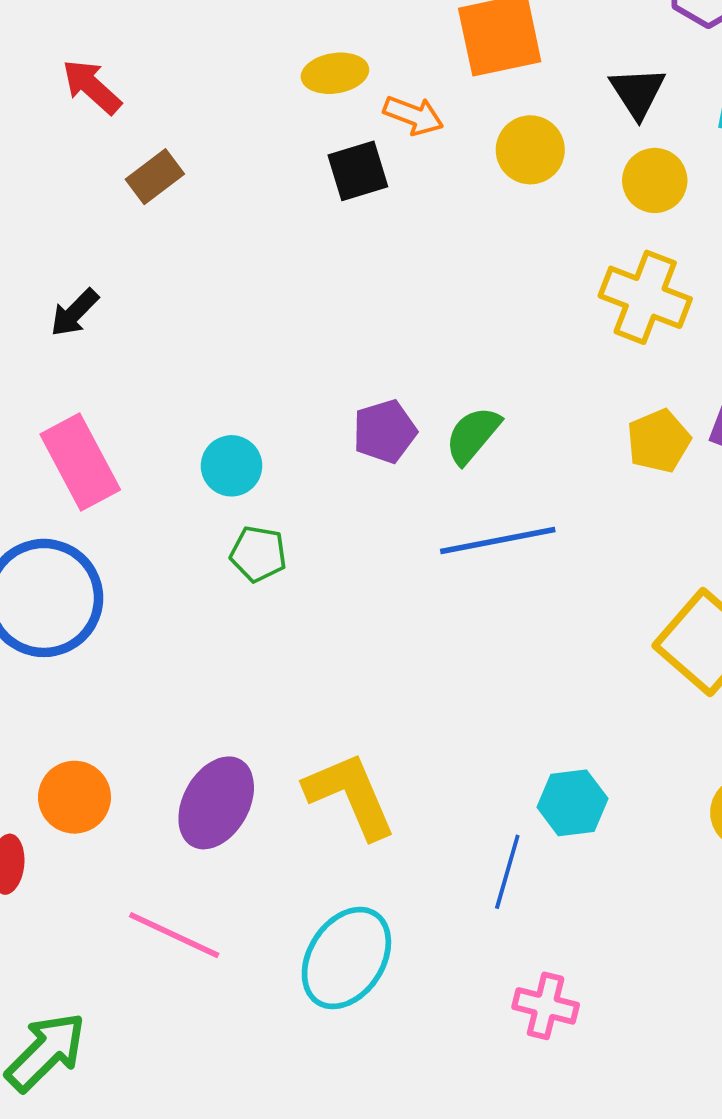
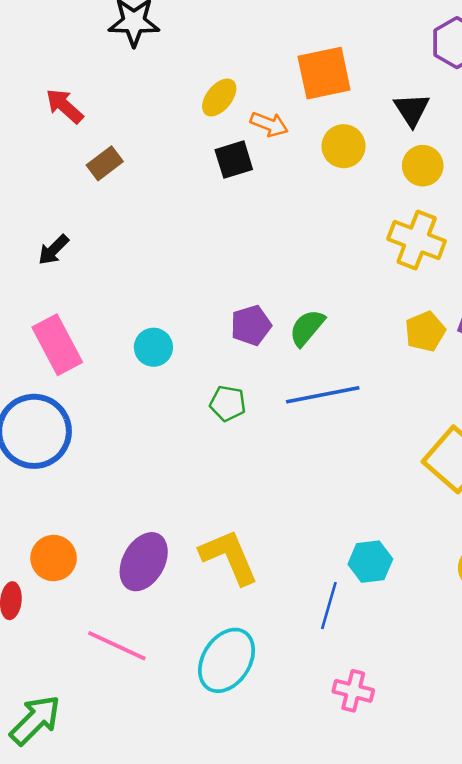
yellow ellipse: (335, 73) -> (219, 97), turned -42
green pentagon: (258, 554) -> (228, 403), moved

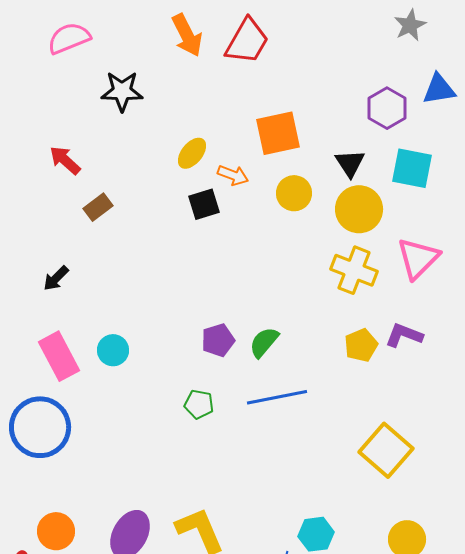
yellow circle: (423, 166) -> (359, 209), size x1.4
cyan circle: (153, 347) -> (113, 350), moved

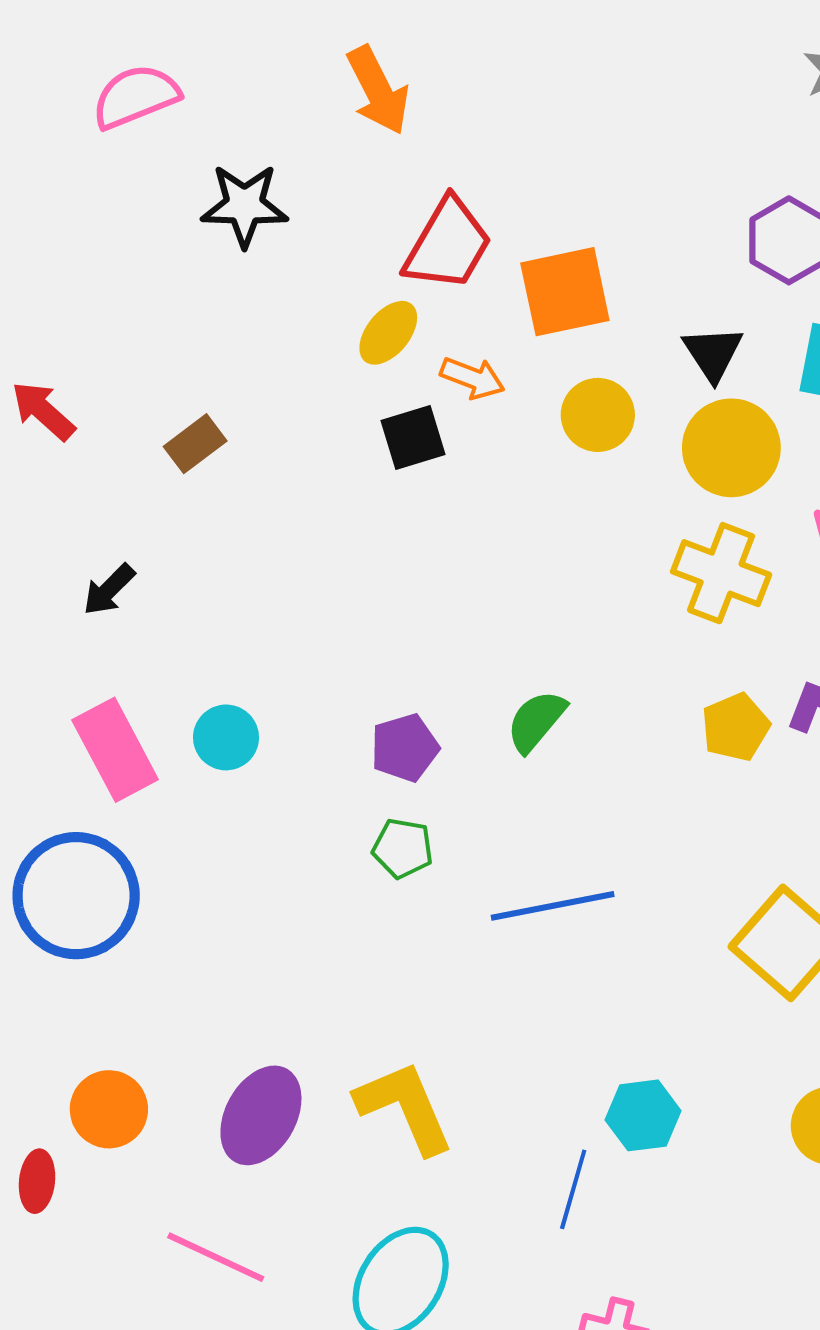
red trapezoid: (247, 41) -> (448, 244), moved
red arrow: (65, 160) -> (43, 411), moved
purple pentagon: (218, 340) -> (405, 748), moved
blue line: (277, 397) -> (553, 906), moved

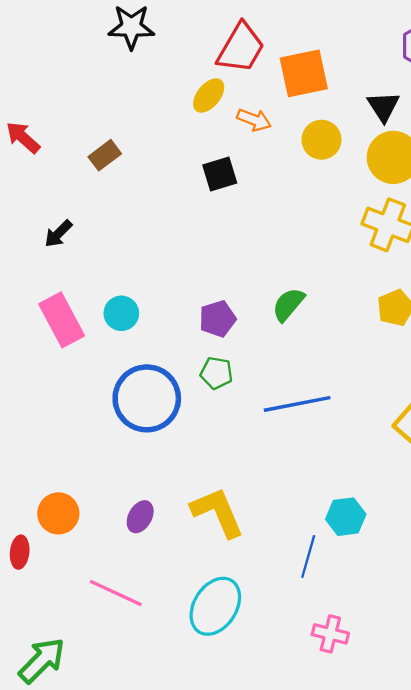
black square: (413, 438) -> (220, 174), moved
blue circle: (76, 896) -> (147, 398), moved
purple ellipse: (261, 1115) -> (140, 517), size x0.6

